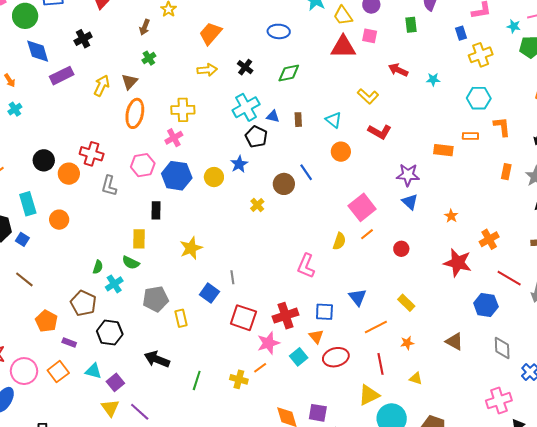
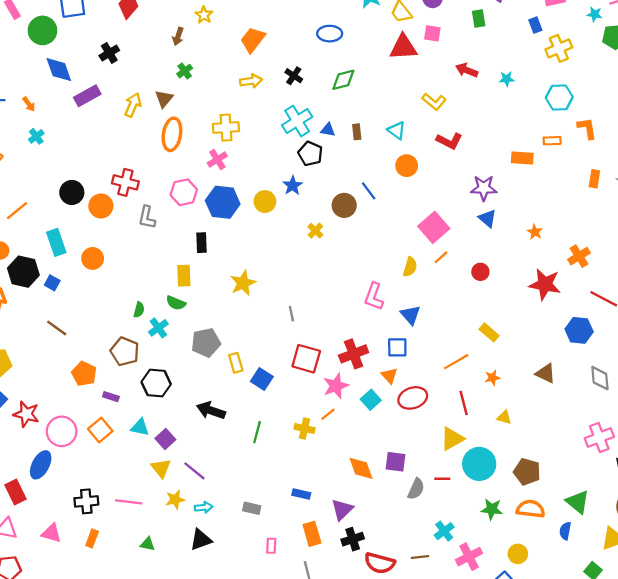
blue square: (209, 293) -> (262, 379), moved
blue triangle: (358, 297) -> (410, 315), moved

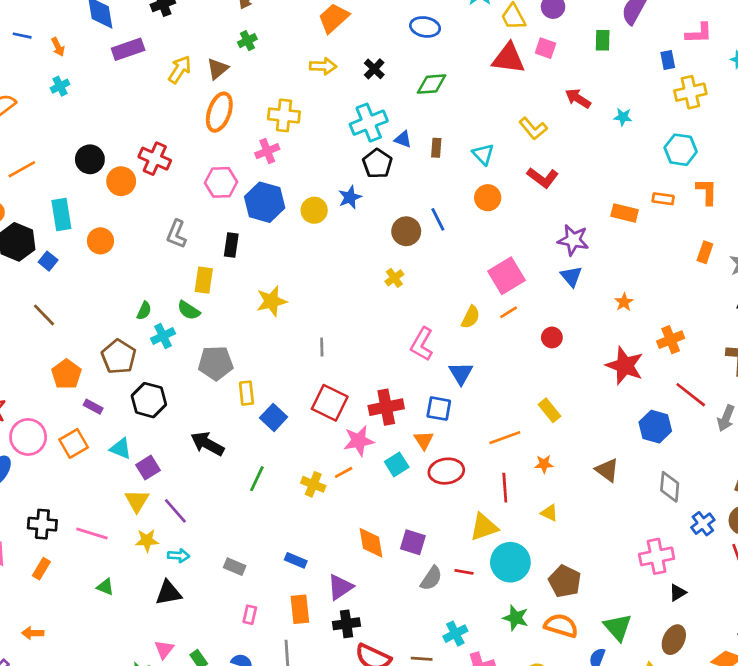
gray L-shape: (147, 217) -> (176, 234), moved
yellow cross: (315, 231) -> (394, 278), moved

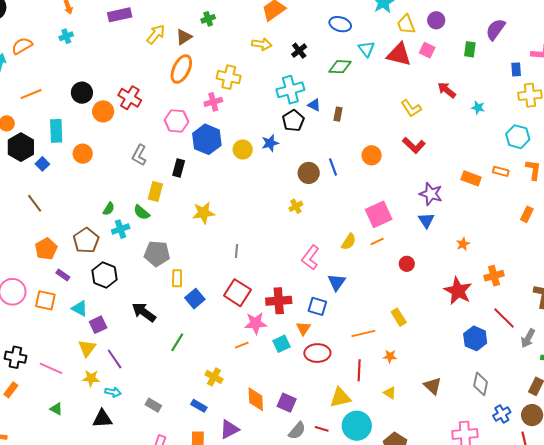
cyan triangle: (483, 154) -> (366, 49), moved
orange square: (74, 443) -> (45, 300), turned 35
brown triangle: (607, 470) -> (433, 386), moved
yellow cross: (313, 484) -> (214, 377), moved

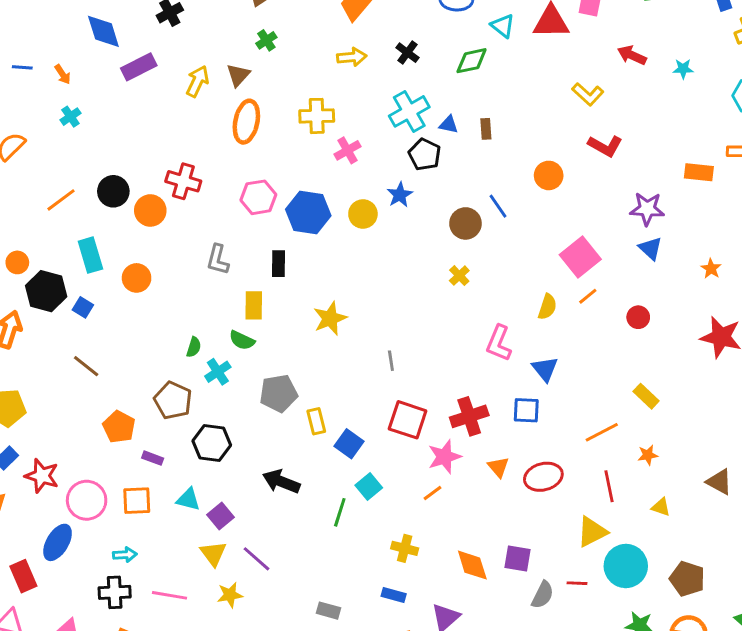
orange line: (31, 94) -> (61, 200), moved
pink cross: (213, 102) -> (348, 150), moved
orange triangle: (303, 328) -> (498, 467), moved
cyan square: (281, 344) -> (369, 486), moved
cyan arrow: (113, 392) -> (125, 555), moved

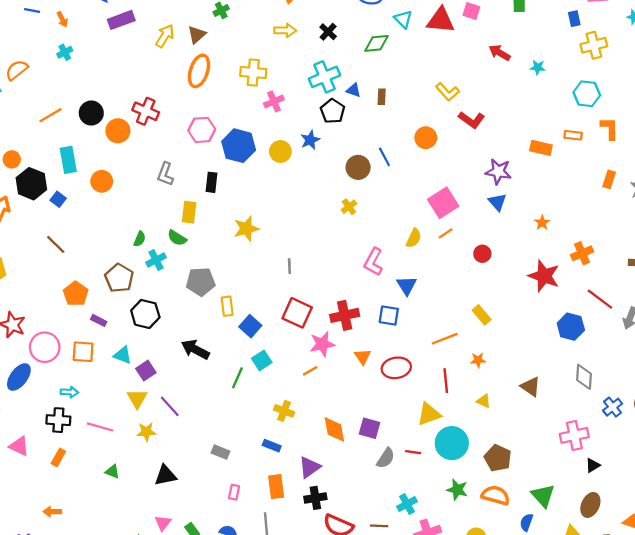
yellow L-shape: (588, 94) -> (448, 92), moved

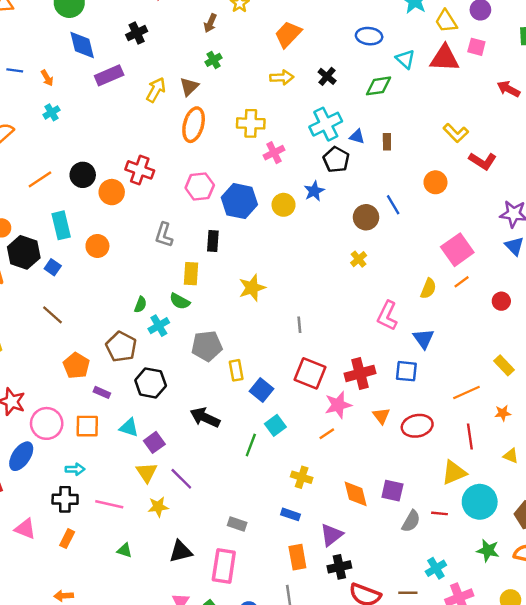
pink rectangle: (234, 492) -> (224, 566), moved, size x2.0

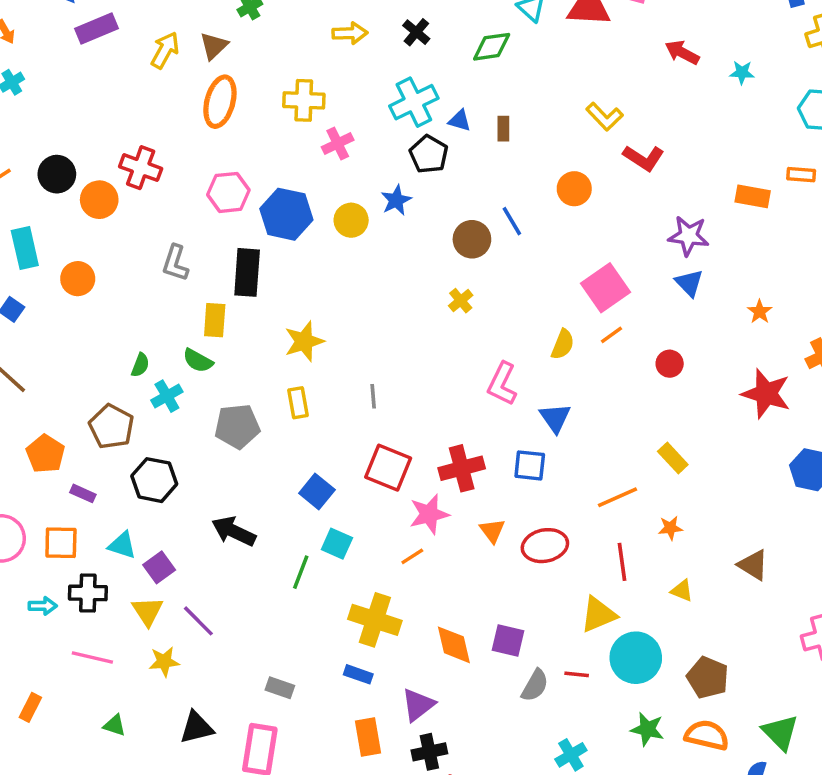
black rectangle: (213, 241) -> (247, 272), size x1.5
yellow rectangle: (236, 370) -> (298, 403), moved
cyan square: (275, 425) -> (337, 544), turned -30
yellow cross: (302, 477) -> (375, 620), size x1.6
black cross: (65, 499) -> (88, 593), moved

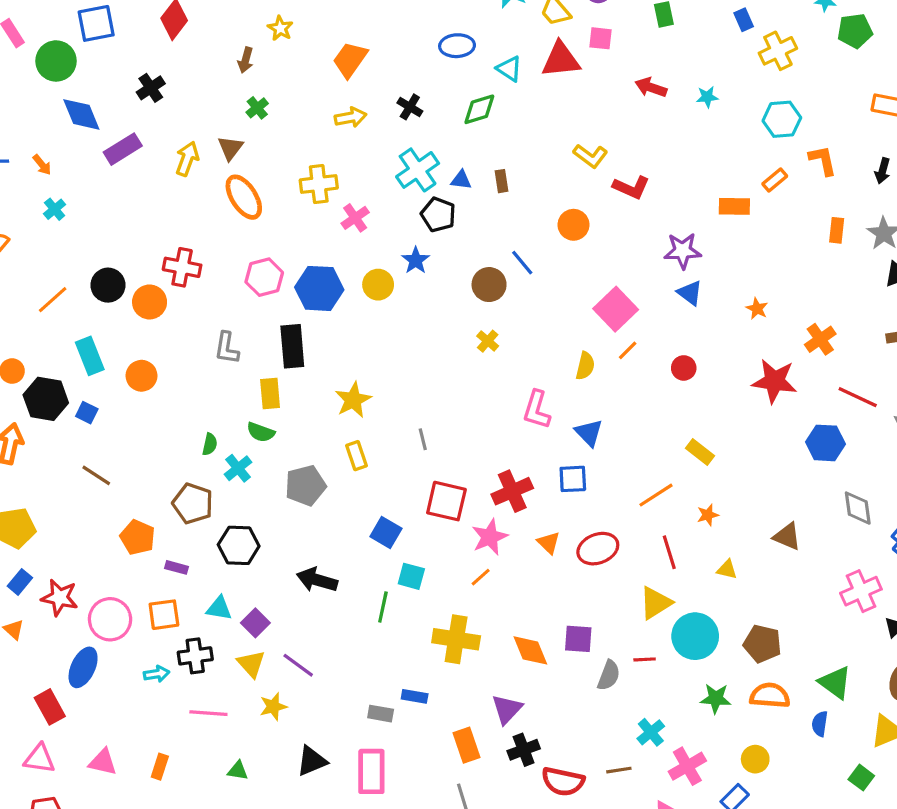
orange ellipse: (220, 102) -> (244, 197), turned -39
orange rectangle: (801, 175) -> (775, 180), turned -35
blue rectangle: (358, 674) -> (415, 696), moved

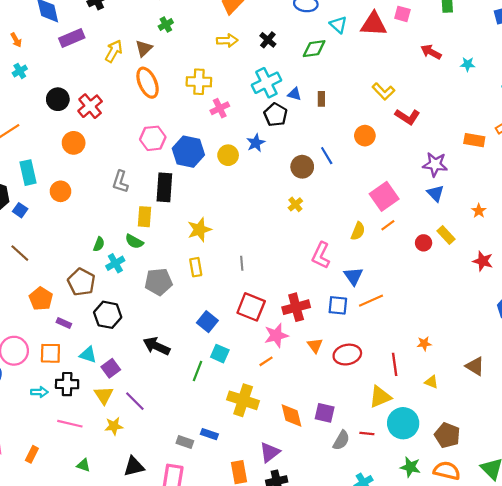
red cross: (182, 267) -> (90, 106), moved, turned 30
black circle: (108, 285) -> (58, 99), moved
red star: (774, 381) -> (483, 261), size x0.7
yellow rectangle: (700, 452) -> (446, 235), moved
orange line: (656, 495) -> (371, 301), moved

